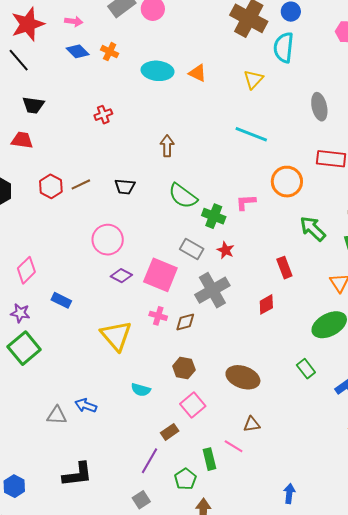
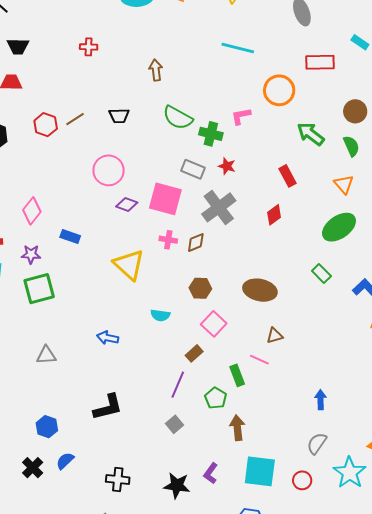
red cross: (103, 115) -> (89, 47), turned 30
green square: (24, 348) -> (39, 289), turned 32
gray triangle: (57, 415) -> (46, 355), moved

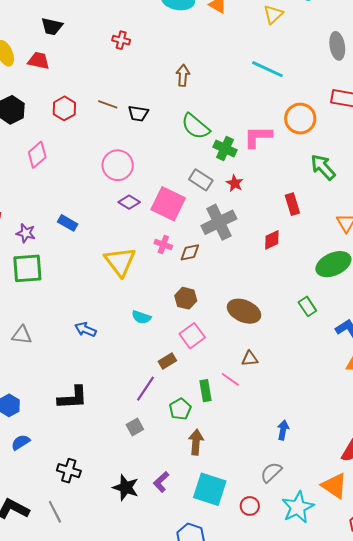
pink L-shape: (241, 116) -> (258, 137), size x1.4
brown line: (75, 119) -> (108, 104), moved, turned 42
pink diamond: (32, 211) -> (37, 155), moved

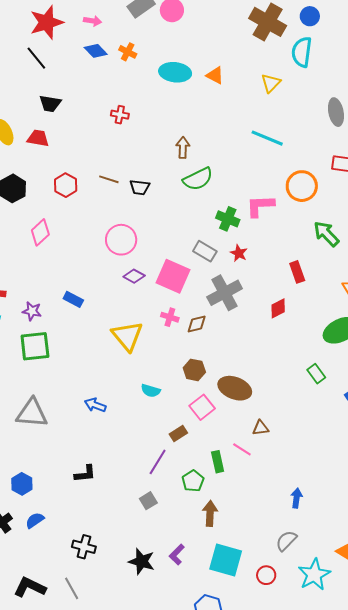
green semicircle: (195, 126) -> (198, 179), moved, turned -64
brown ellipse: (244, 311) -> (235, 388), moved
gray triangle: (22, 335) -> (32, 413), size x1.6
black L-shape: (73, 398) -> (85, 474), size x0.7

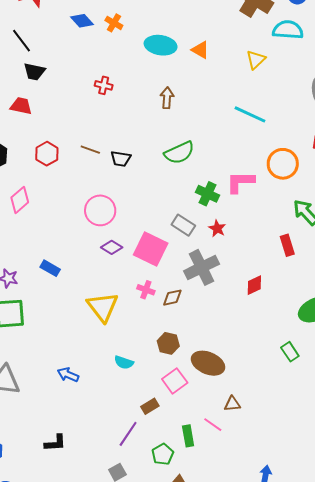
cyan semicircle: (302, 52) -> (288, 30), turned 84
black line: (36, 58) -> (22, 41), moved
brown arrow: (183, 148) -> (167, 98), moved
red rectangle: (297, 272) -> (287, 245), moved

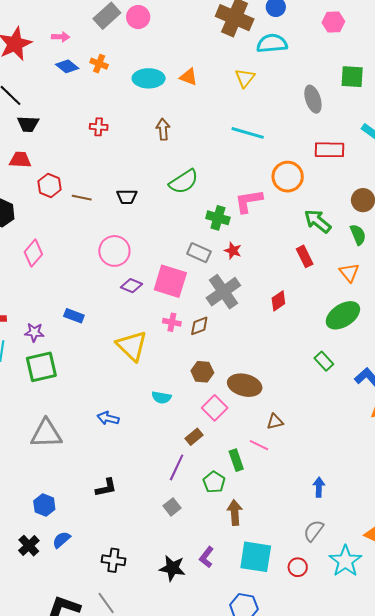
brown line: (90, 150) -> (82, 198), moved
red hexagon: (47, 154) -> (49, 185), moved

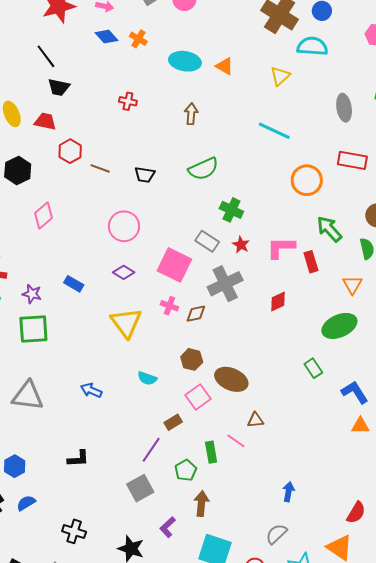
pink L-shape: (249, 201) -> (281, 248), moved
purple diamond: (132, 286) -> (124, 272), moved
gray square: (172, 507) -> (140, 488), size x1.5
purple L-shape: (206, 557) -> (168, 527), moved

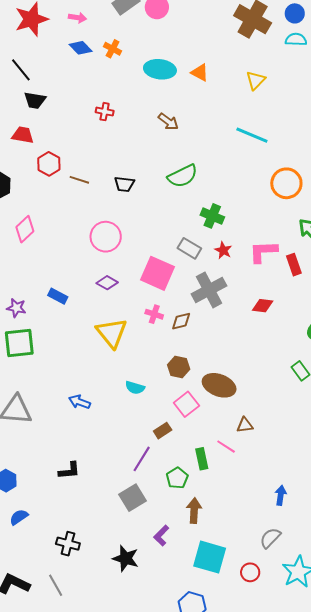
cyan semicircle: (312, 46) -> (296, 40), moved, size x0.7
brown arrow: (191, 114) -> (168, 122), turned 125
red diamond: (278, 301) -> (263, 306), turned 35

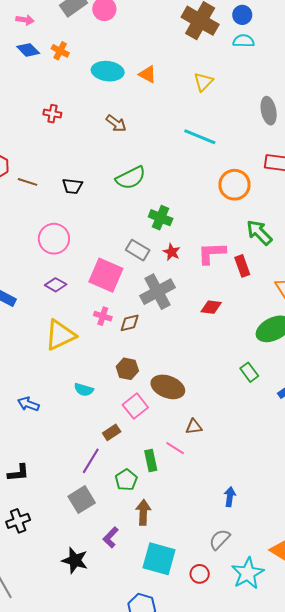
yellow triangle: (112, 333) -> (60, 335), turned 44
black cross: (68, 544) -> (18, 521), moved, turned -35

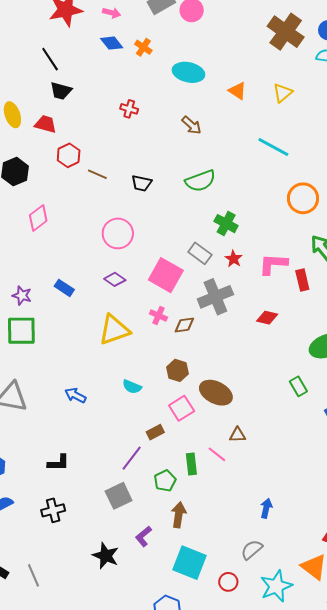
orange triangle: (148, 74) -> (237, 91), moved

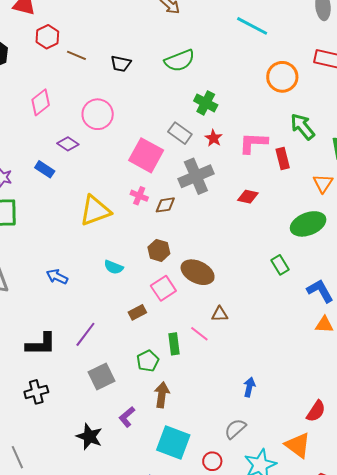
pink diamond: (38, 218) -> (41, 102), moved
purple diamond: (115, 279) -> (68, 144), moved
purple line: (132, 458) -> (85, 334), moved
black L-shape: (58, 463) -> (41, 344), size x1.4

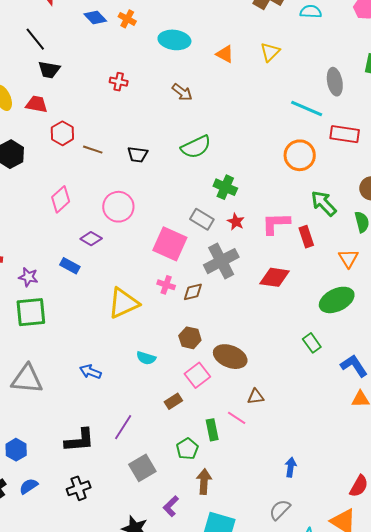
cyan line: (252, 26) -> (307, 109), moved
red diamond: (248, 197) -> (275, 277), size x1.4

